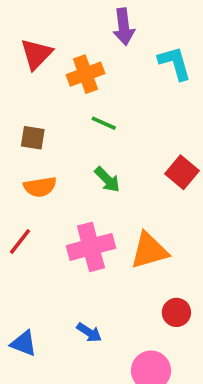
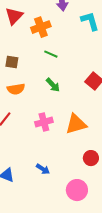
pink cross: (91, 247) -> (44, 122), size x0.7

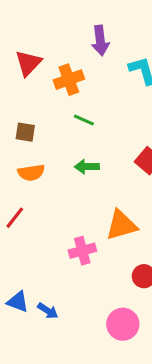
green arrow: (53, 85) -> (87, 167), turned 133
pink cross: (44, 122) -> (82, 251), moved
blue arrow: (43, 169) -> (48, 311), moved

